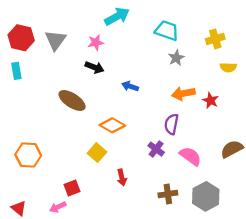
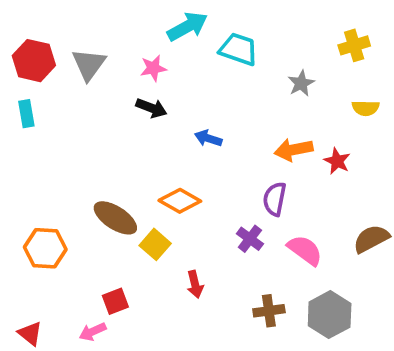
cyan trapezoid: (167, 31) -> (239, 49), moved
yellow cross: (215, 39) -> (354, 45), moved
gray star: (176, 58) -> (301, 83), moved
brown ellipse: (72, 100) -> (115, 218), moved

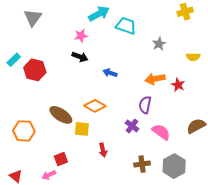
yellow cross: (354, 45) -> (185, 12), moved
red hexagon: (34, 61) -> (35, 70), moved
gray triangle: (89, 64) -> (33, 18), moved
cyan rectangle: (26, 114) -> (14, 60), turned 56
yellow square: (155, 244) -> (82, 129), turned -35

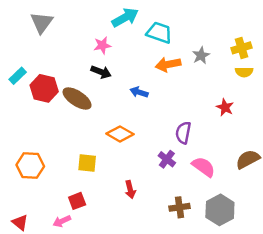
yellow cross: (185, 12) -> (241, 48), moved
orange arrow: (155, 79) -> (168, 64), moved
brown ellipse: (61, 115) -> (77, 99), moved
yellow square: (82, 129) -> (87, 163), moved

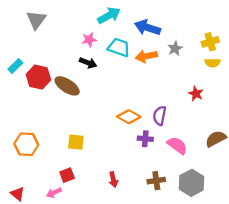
cyan trapezoid: (159, 33) -> (119, 47), moved
blue arrow: (139, 92) -> (147, 28), moved, size x1.6
orange diamond: (120, 134) -> (129, 117), moved
purple cross: (167, 159) -> (145, 139), turned -32
red arrow: (130, 190) -> (113, 180), moved

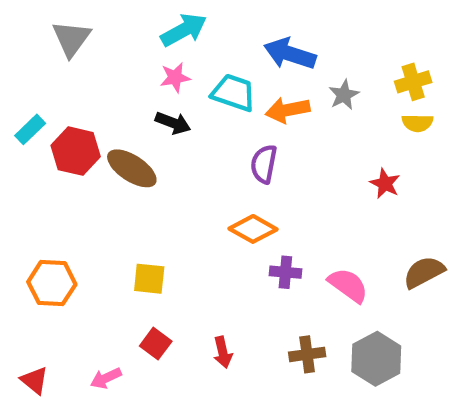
cyan arrow: (109, 15) -> (184, 30), moved
purple semicircle: (160, 116) -> (264, 164), moved
red square: (67, 175) -> (156, 344), moved, turned -32

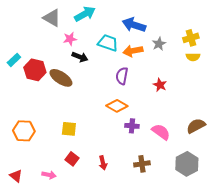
gray triangle: (71, 39) -> (52, 18), moved, turned -36
pink star: (175, 78) -> (70, 39), moved
red star: (385, 184) -> (160, 85), moved
gray hexagon: (376, 359) -> (187, 164), moved
pink arrow: (106, 378) -> (49, 175), turned -144

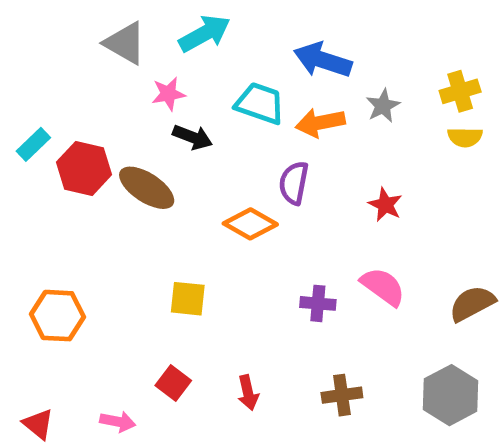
orange diamond: (117, 106) -> (250, 224), moved
yellow square: (69, 129) -> (188, 299), moved
pink semicircle: (161, 132) -> (383, 287), moved

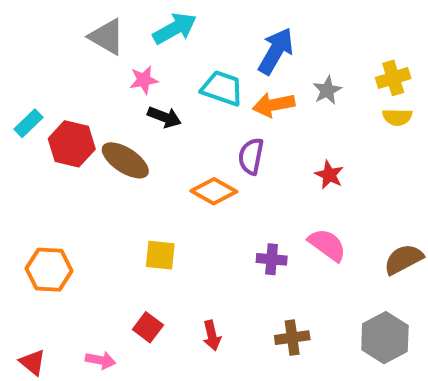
blue arrow: (323, 60) -> (276, 51), turned 102

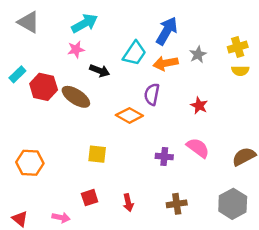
cyan arrow: (175, 28) -> (85, 23), moved
gray triangle: (107, 37) -> (29, 22), moved
pink star: (144, 80) -> (76, 50), moved
cyan trapezoid: (222, 88) -> (134, 53), turned 105
red square: (148, 327) -> (90, 198), turned 35

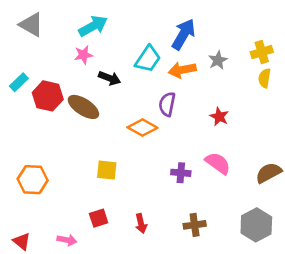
yellow semicircle: (240, 71) -> (264, 78), turned 98

